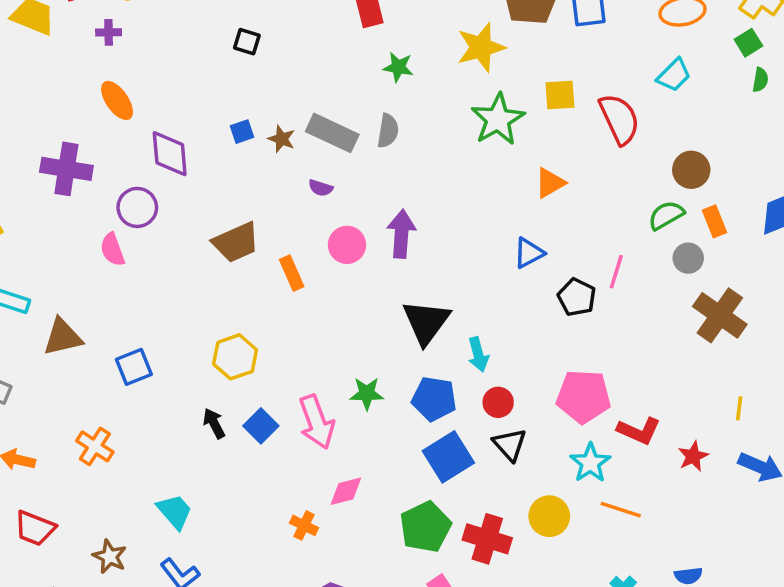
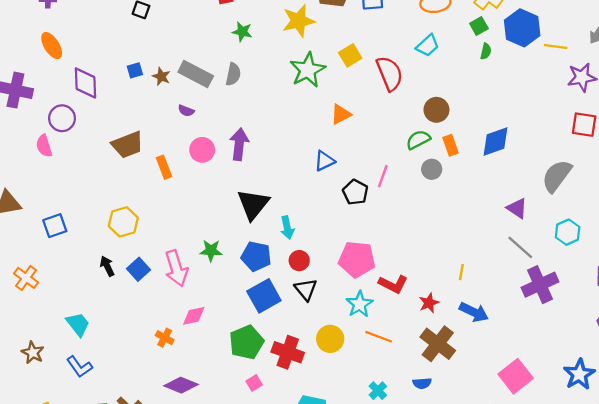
yellow square: (560, 95) -> (350, 55), turned -30
brown cross: (720, 315) -> (438, 344), moved

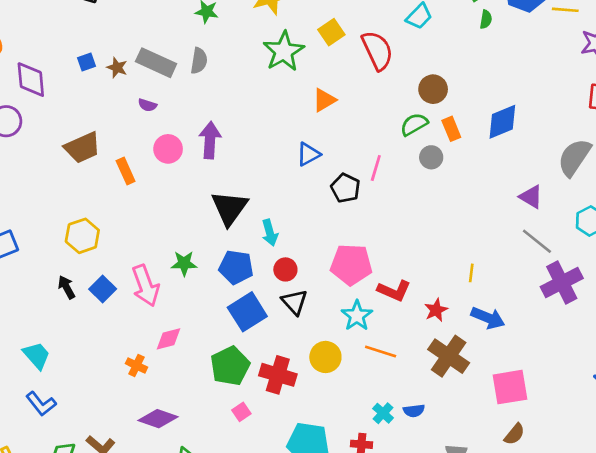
pink square: (516, 376) -> (510, 387), moved, turned 32
blue semicircle: (422, 383) -> (414, 411), moved

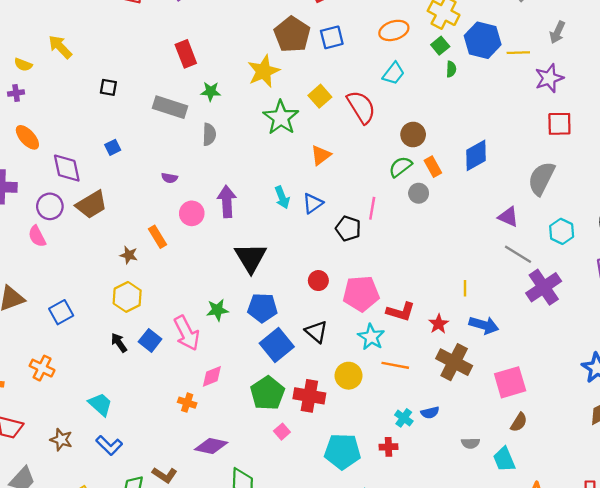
gray rectangle: (156, 63) -> (170, 107), moved
brown star: (117, 68) -> (129, 255), moved
brown trapezoid: (83, 148) -> (91, 204), moved
cyan arrow: (270, 233) -> (282, 197), moved
red circle: (285, 269) -> (318, 281), moved

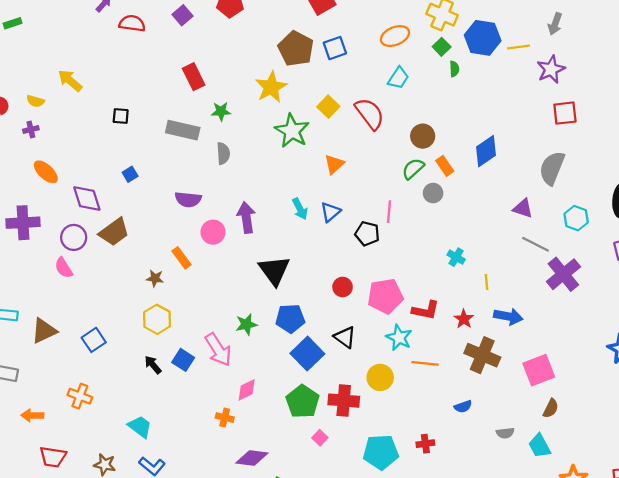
purple semicircle: (169, 178) -> (188, 199), size x1.6
cyan cross: (404, 418) -> (456, 257), moved

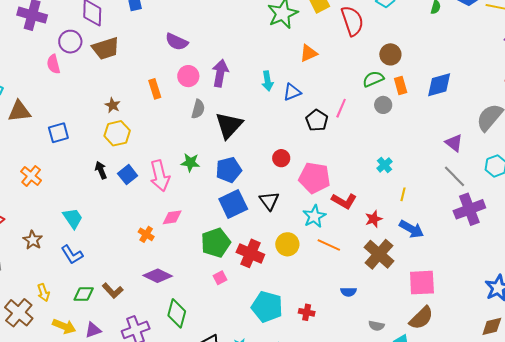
gray semicircle: (223, 153) -> (198, 109), moved
brown star: (155, 278) -> (113, 105), moved
blue pentagon: (290, 318) -> (229, 170), turned -30
brown semicircle: (551, 408) -> (421, 318), size x1.5

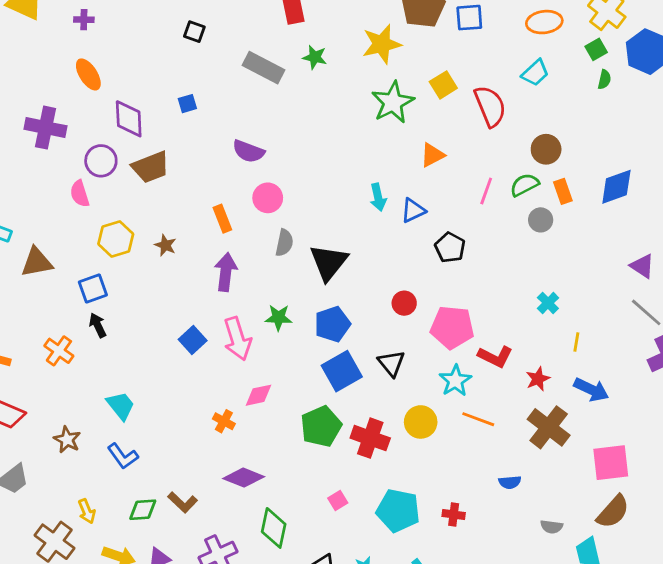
purple arrow: (220, 73) -> (226, 272), moved
pink line: (341, 108) -> (486, 191), moved
yellow hexagon: (117, 133) -> (116, 239), moved
black arrow: (101, 170) -> (98, 325), moved
pink square: (220, 278) -> (338, 501), moved

